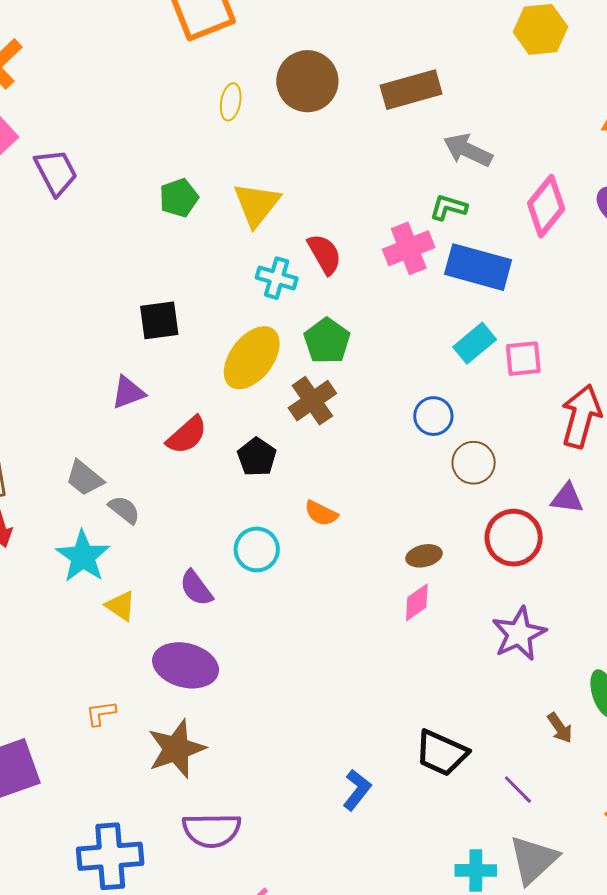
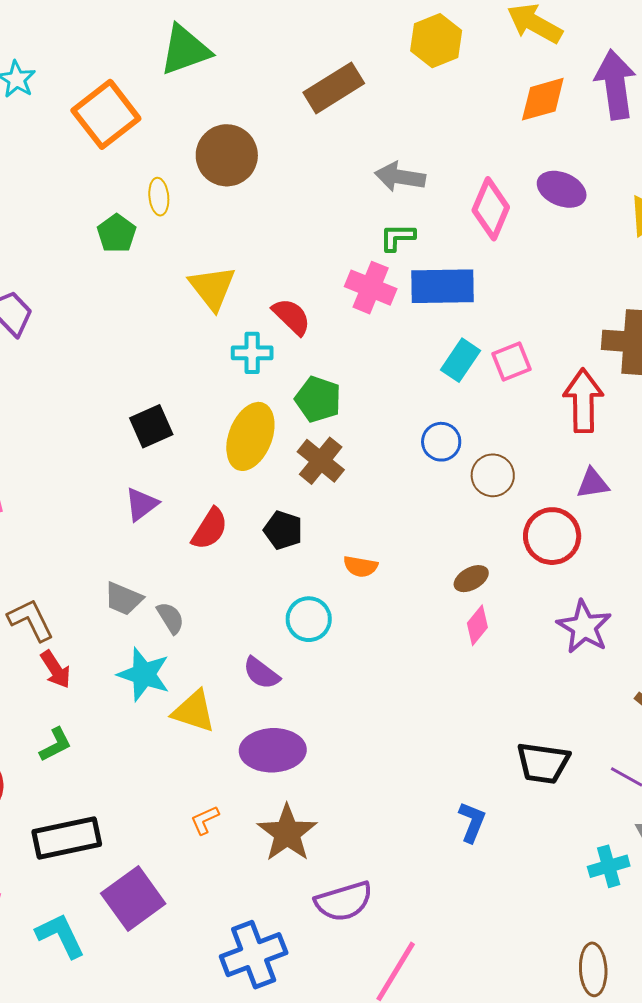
brown rectangle: (411, 90) -> (334, 88), moved
green pentagon: (179, 198) -> (117, 233), moved
pink cross: (409, 248) -> (371, 288), turned -30
gray semicircle: (124, 510) -> (170, 618), turned 36
yellow triangle: (121, 606) -> (194, 711), size x1.4

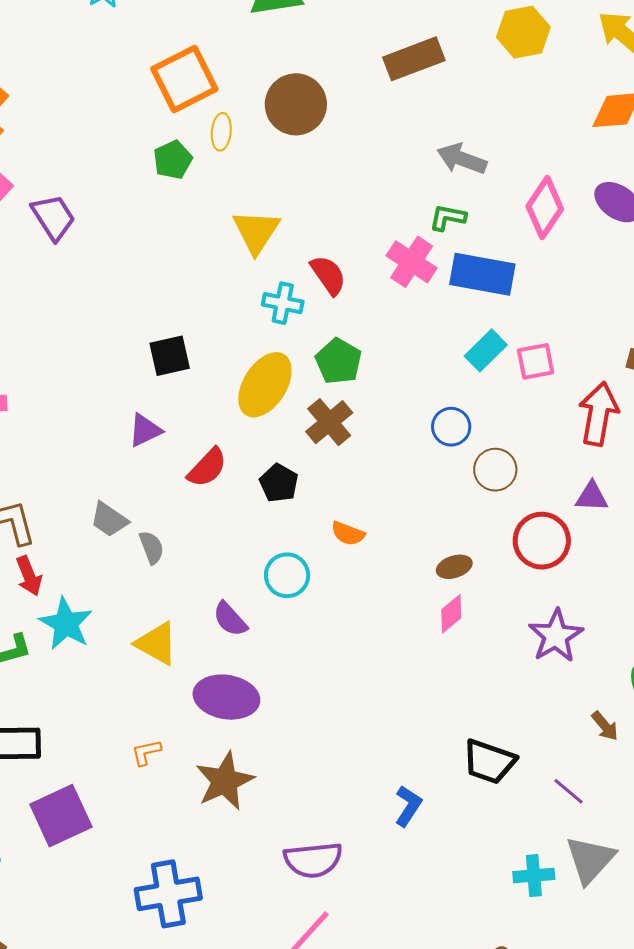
orange square: (106, 114) -> (184, 79), moved
cyan star: (144, 674) -> (66, 624), moved
purple semicircle: (344, 901) -> (313, 860), moved

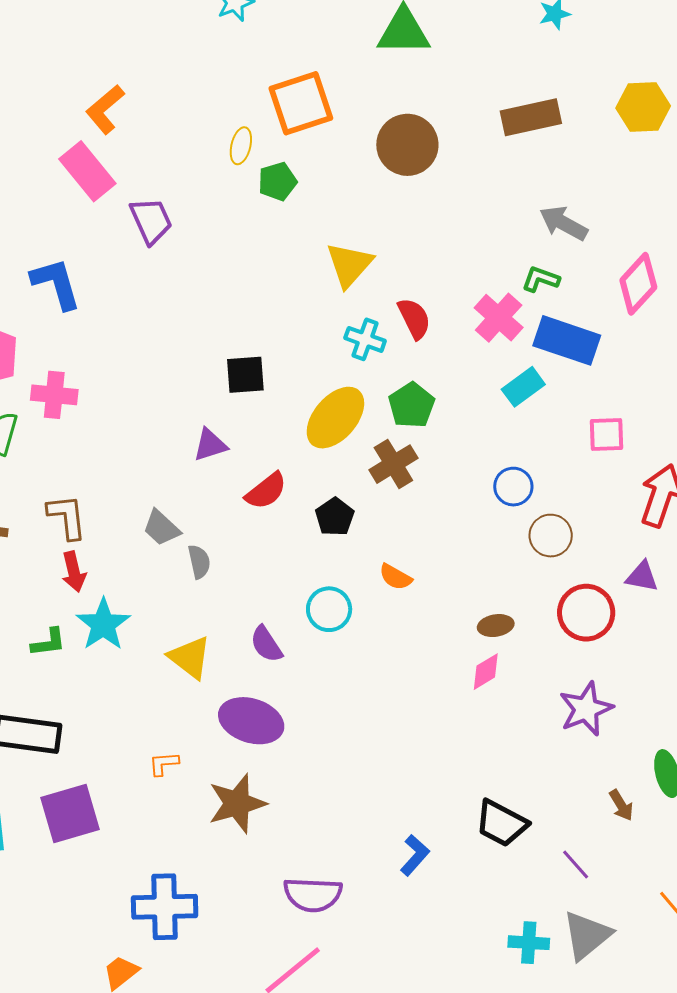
yellow ellipse: (221, 132) -> (241, 146), moved
cyan rectangle: (486, 350) -> (523, 387), moved

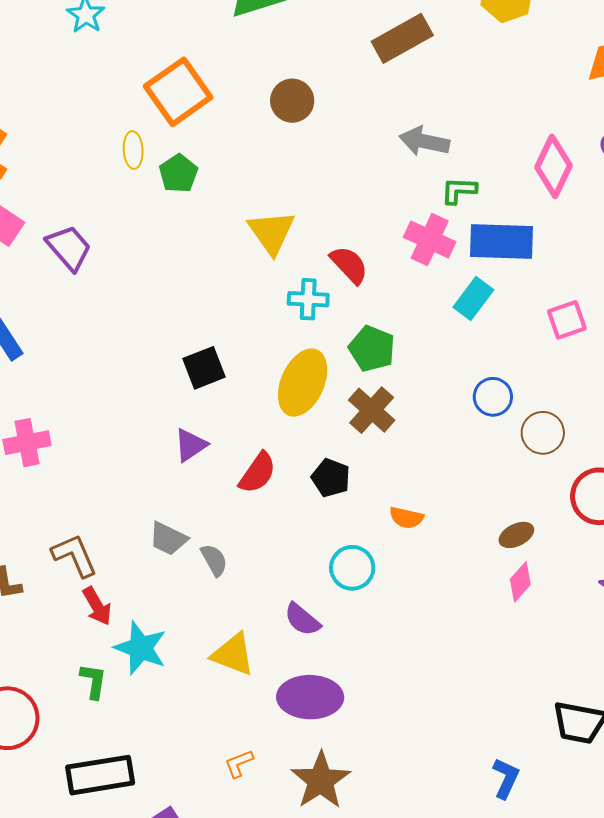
brown circle: (407, 145) -> (292, 101), size x0.7
gray arrow: (563, 223) -> (424, 141), moved
green L-shape: (48, 642) -> (93, 681), turned -57

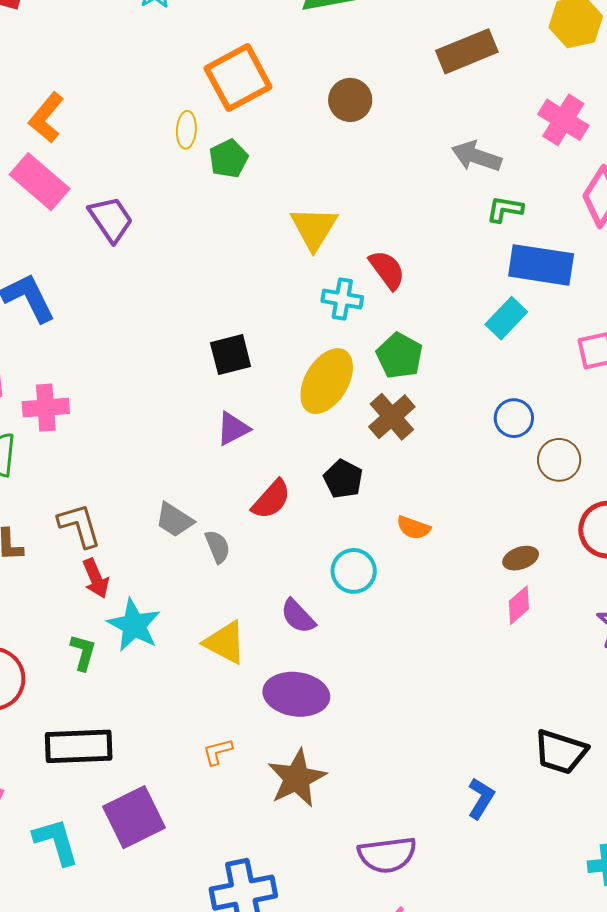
pink cross: (430, 240) -> (563, 120), moved
purple triangle: (191, 445) -> (233, 429), moved
red semicircle: (258, 473) -> (271, 499), moved

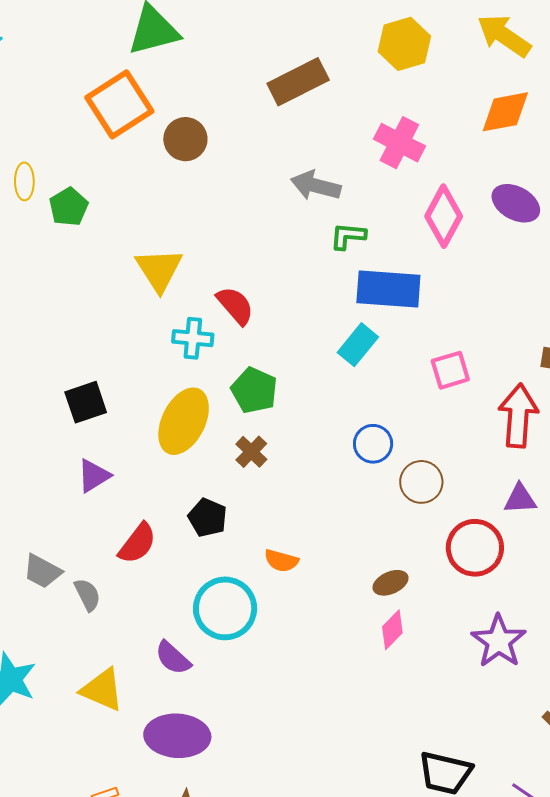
orange square: (238, 78) -> (119, 104), moved
brown cross: (392, 417) -> (251, 452), size x0.7
cyan circle: (354, 571) -> (225, 608), size x1.4

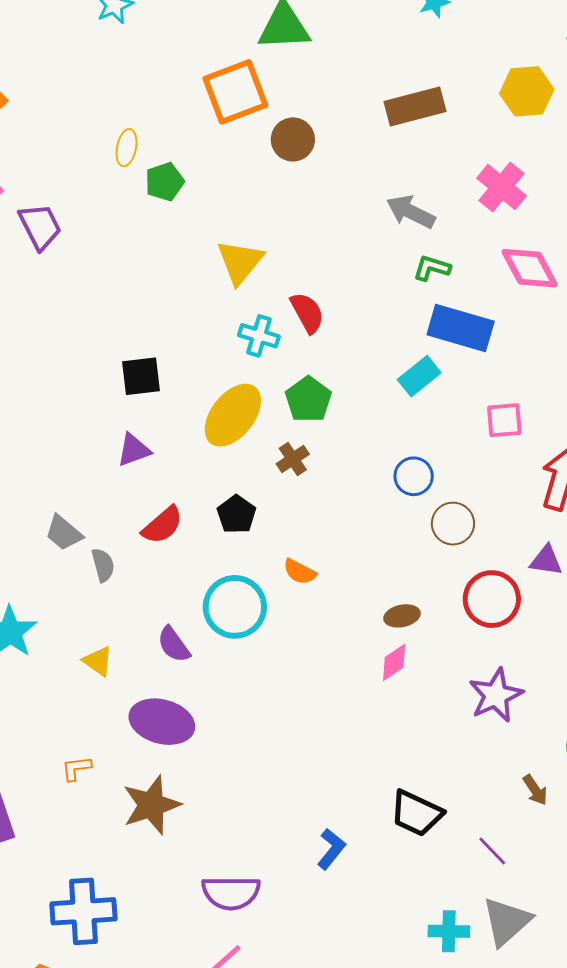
pink diamond: (444, 216) -> (530, 268), turned -68
yellow triangle: (102, 690) -> (98, 661), size x0.7

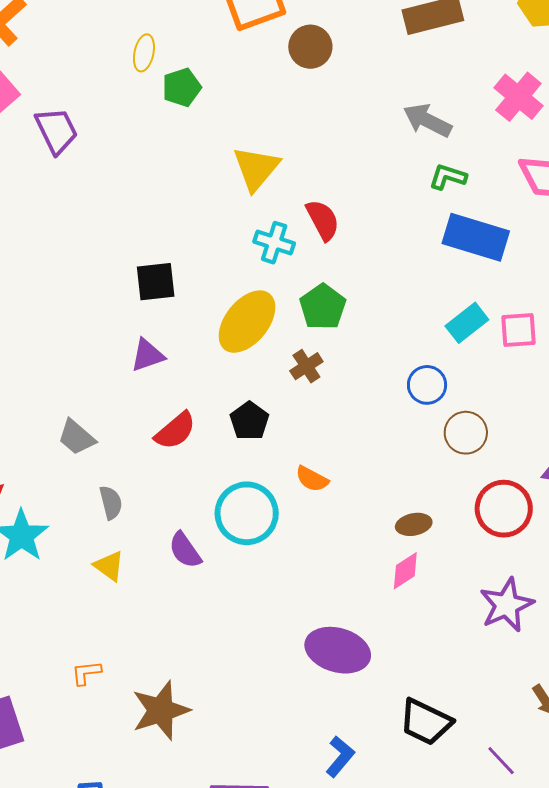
cyan rectangle: (419, 376) -> (467, 323), moved
gray semicircle: (103, 565) -> (111, 503), moved
purple ellipse: (162, 722) -> (338, 650), moved

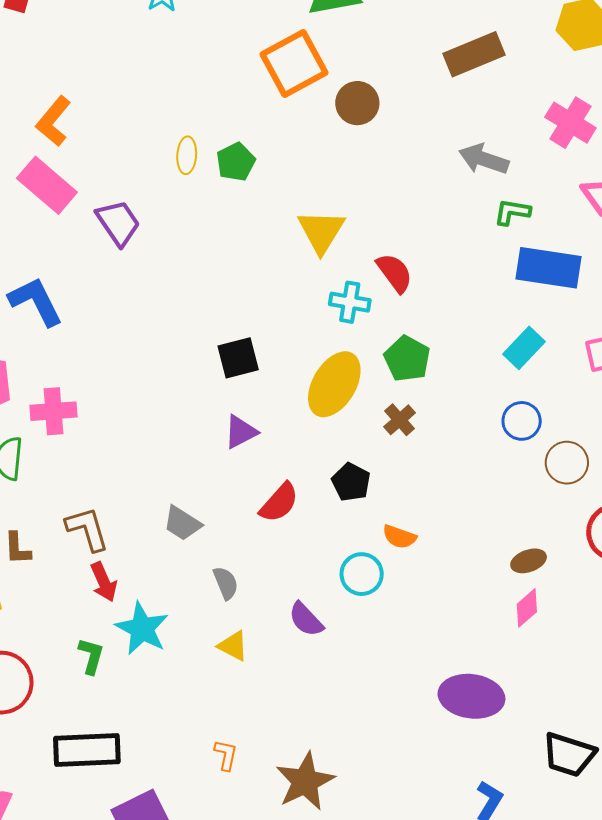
yellow ellipse: (144, 53) -> (187, 155), moved
cyan rectangle: (467, 323) -> (524, 348), moved
orange semicircle: (312, 479) -> (399, 537), moved
cyan circle: (247, 513) -> (362, 574), size x0.7
orange L-shape: (86, 673) -> (226, 755), turned 116

